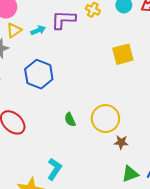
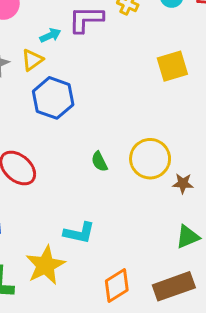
yellow triangle: (14, 30) -> (32, 60), moved
brown star: (121, 142) -> (183, 183), moved
cyan L-shape: (54, 169) -> (79, 233), turned 70

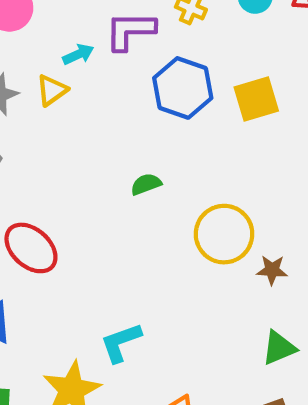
blue hexagon: (53, 98) -> (183, 88), moved
green semicircle: (99, 162) -> (146, 184), moved, turned 96
cyan L-shape: (79, 233) -> (121, 342), turned 148

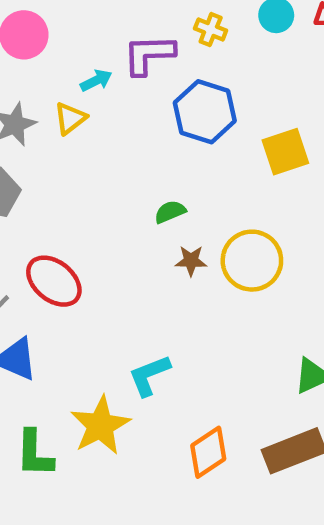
yellow square: (256, 99) -> (285, 152), moved
brown star: (272, 270) -> (191, 261), moved

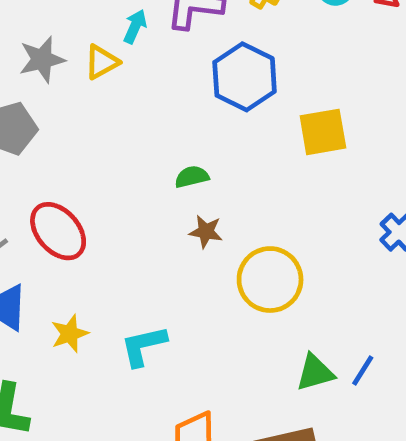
cyan arrow: (96, 81) -> (135, 26), turned -48
yellow circle: (252, 261) -> (270, 280), moved
yellow star: (100, 426) -> (70, 334), moved, size x0.6

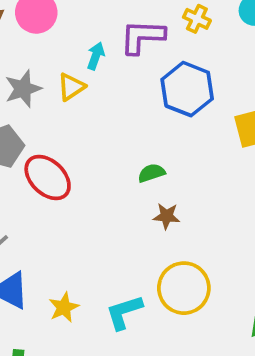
red ellipse: (58, 231) -> (48, 177), moved
yellow circle: (270, 280) -> (184, 288), moved

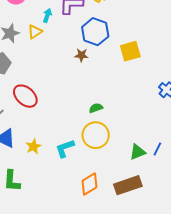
green semicircle: (151, 173) -> (96, 108), moved
red ellipse: (48, 177) -> (25, 96), moved
brown star: (166, 216) -> (81, 55), moved

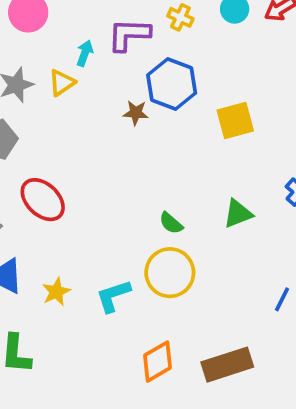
brown star: (81, 55) -> (136, 113), moved
green semicircle: (96, 108) -> (171, 223), turned -120
green triangle: (138, 152) -> (238, 214), moved

